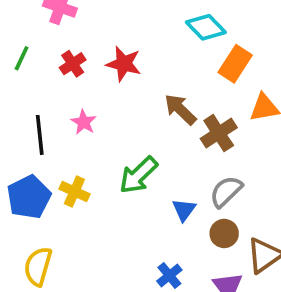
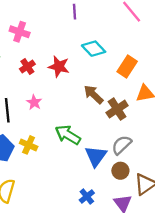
cyan diamond: (206, 27) -> (94, 49), moved
green arrow: (138, 175) -> (68, 135), turned 75
blue triangle: (184, 210) -> (96, 156), size x1.5

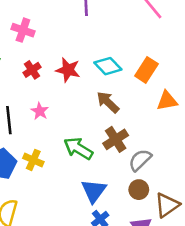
cyan diamond: (94, 49) -> (108, 66), moved
brown cross: (117, 109) -> (116, 139), moved
blue triangle: (96, 156) -> (94, 191), moved

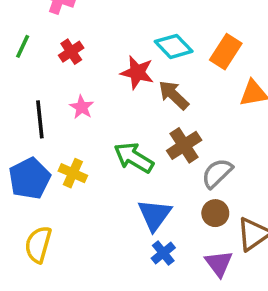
red star: (68, 70) -> (137, 72), moved

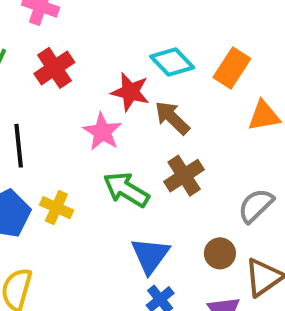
red cross: (71, 52) -> (54, 68), size x1.4
pink star: (82, 107) -> (102, 132), moved, size x1.4
gray semicircle: (217, 173) -> (256, 206), moved

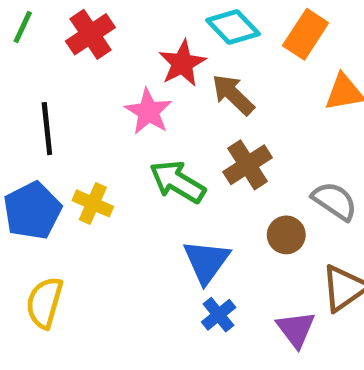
red star: (130, 92) -> (182, 63), turned 30
gray semicircle: (256, 206) -> (335, 201), turned 78
brown circle: (220, 253) -> (286, 235), moved

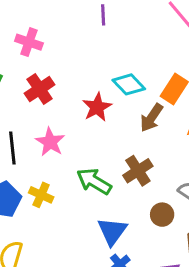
brown arrow: (233, 95) -> (152, 118), moved, turned -100
pink star: (148, 112) -> (50, 142), moved

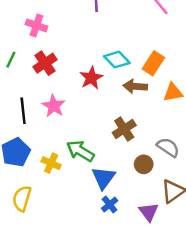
brown arrow: (152, 118) -> (135, 86), turned 60
green arrow: (94, 181) -> (80, 151), moved
yellow cross: (41, 195) -> (51, 163), moved

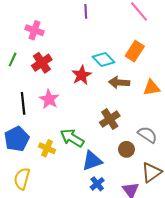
orange rectangle: (153, 63) -> (135, 51), moved
blue triangle: (103, 178) -> (92, 161), turned 35

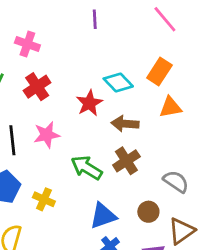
brown arrow: (119, 82) -> (125, 124), moved
orange triangle: (152, 88) -> (170, 107), moved
pink star: (49, 99) -> (47, 135), turned 30
green arrow: (72, 138) -> (87, 168), moved
brown circle: (126, 149) -> (148, 212), moved

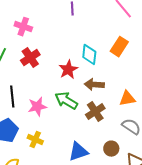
cyan diamond: (118, 82) -> (89, 55), turned 50
orange triangle: (170, 107) -> (127, 99), moved
pink star: (47, 135) -> (37, 107), moved
green arrow: (87, 168) -> (66, 101), moved

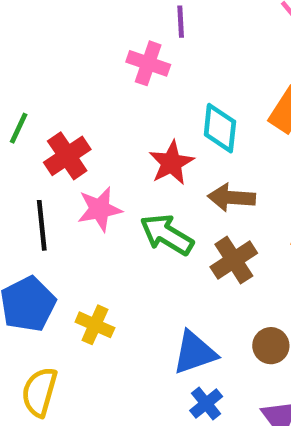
pink cross: (23, 27) -> (148, 63), moved
red cross: (30, 58) -> (67, 156), moved
pink star: (37, 107) -> (100, 209), moved

